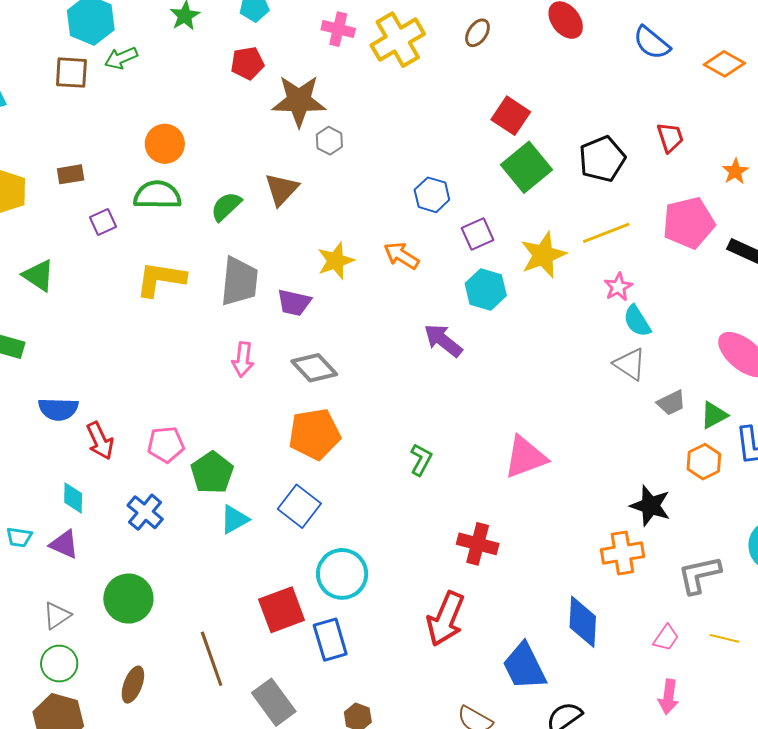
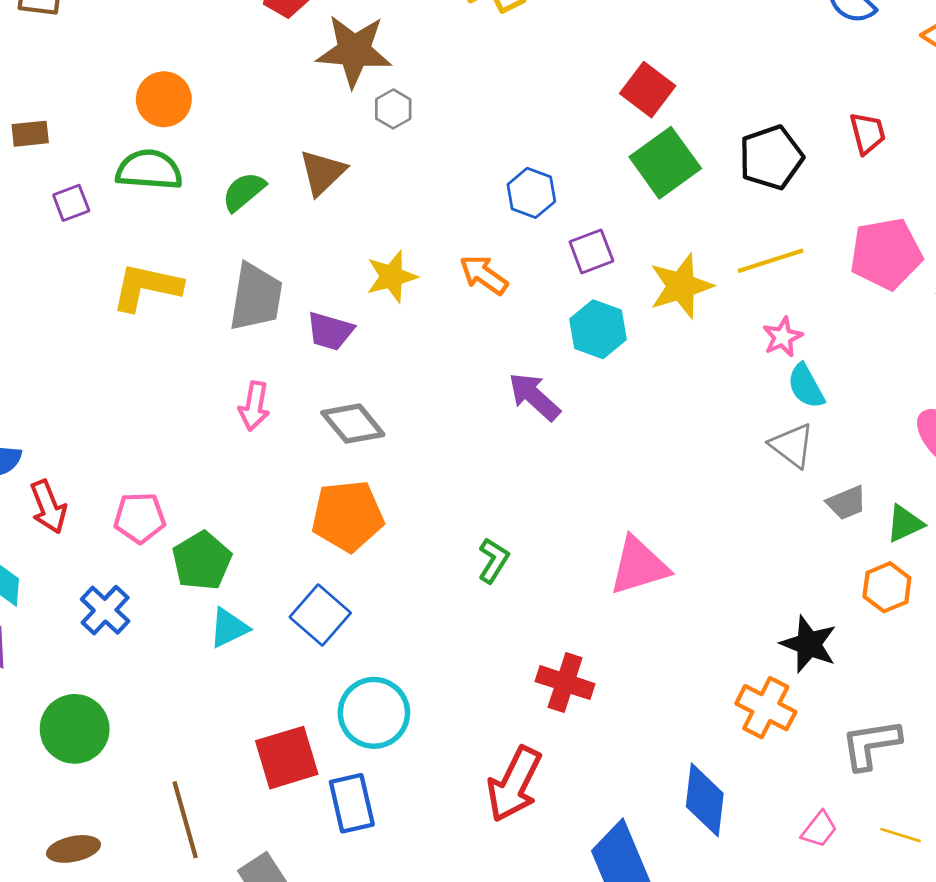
orange cross: (622, 553) -> (766, 708), turned 33
brown ellipse: (133, 685) -> (74, 849), turned 54

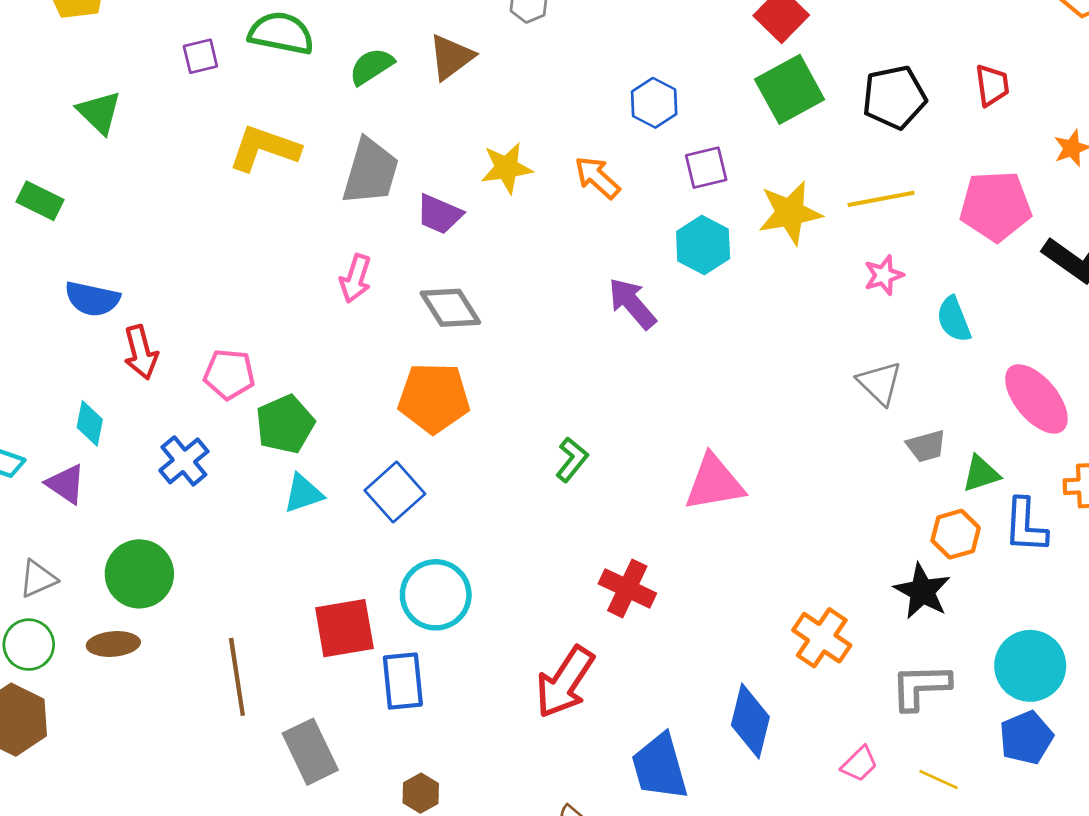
cyan semicircle: (806, 386) -> (954, 319), moved
black star: (809, 644) -> (922, 591), moved
brown ellipse: (74, 849) -> (113, 644), moved

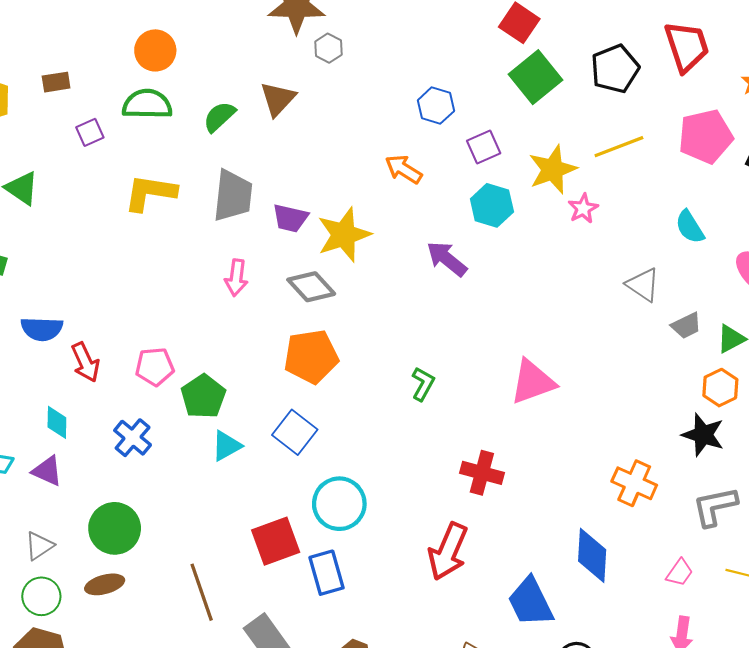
red trapezoid: (992, 85) -> (687, 46), size x1.6
yellow star: (507, 168) -> (344, 235), moved, size x1.4
pink star: (884, 275) -> (583, 208), moved

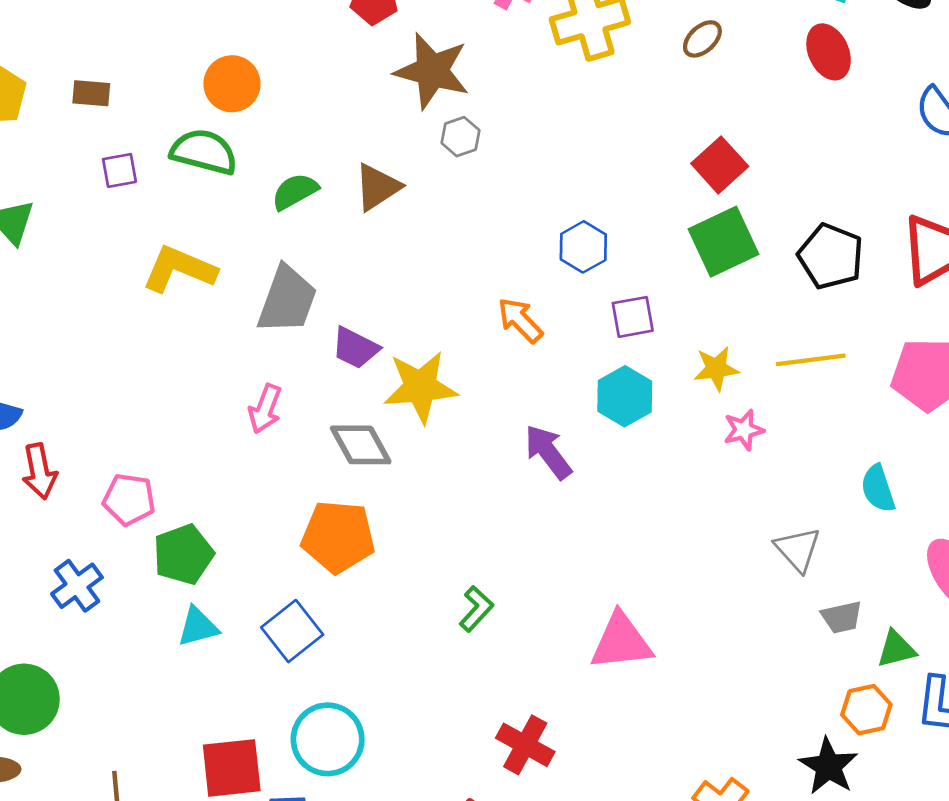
black pentagon: (615, 69) -> (831, 256), turned 30
yellow star: (553, 169) -> (716, 369), size x0.7

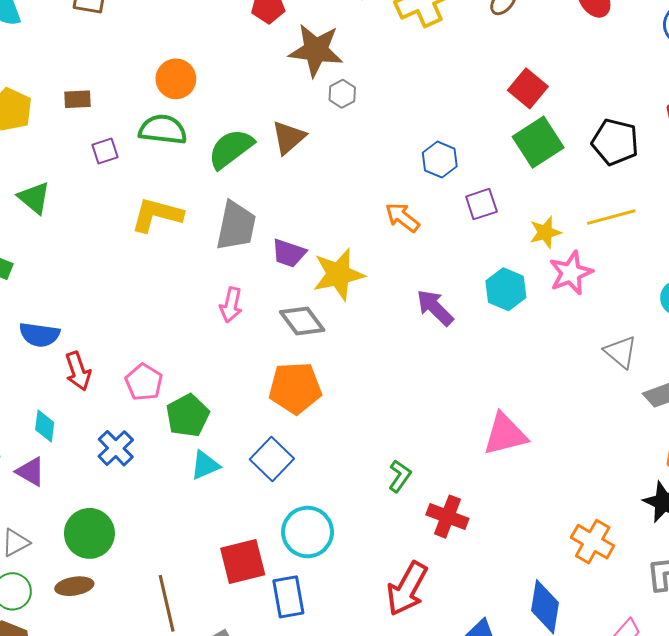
green semicircle: (295, 192) -> (231, 149), size x1.4
cyan hexagon: (625, 396) -> (506, 289), moved
pink star: (744, 430) -> (571, 273), size x1.5
pink pentagon: (129, 499) -> (144, 382), turned 30
green L-shape: (476, 609) -> (400, 476), moved

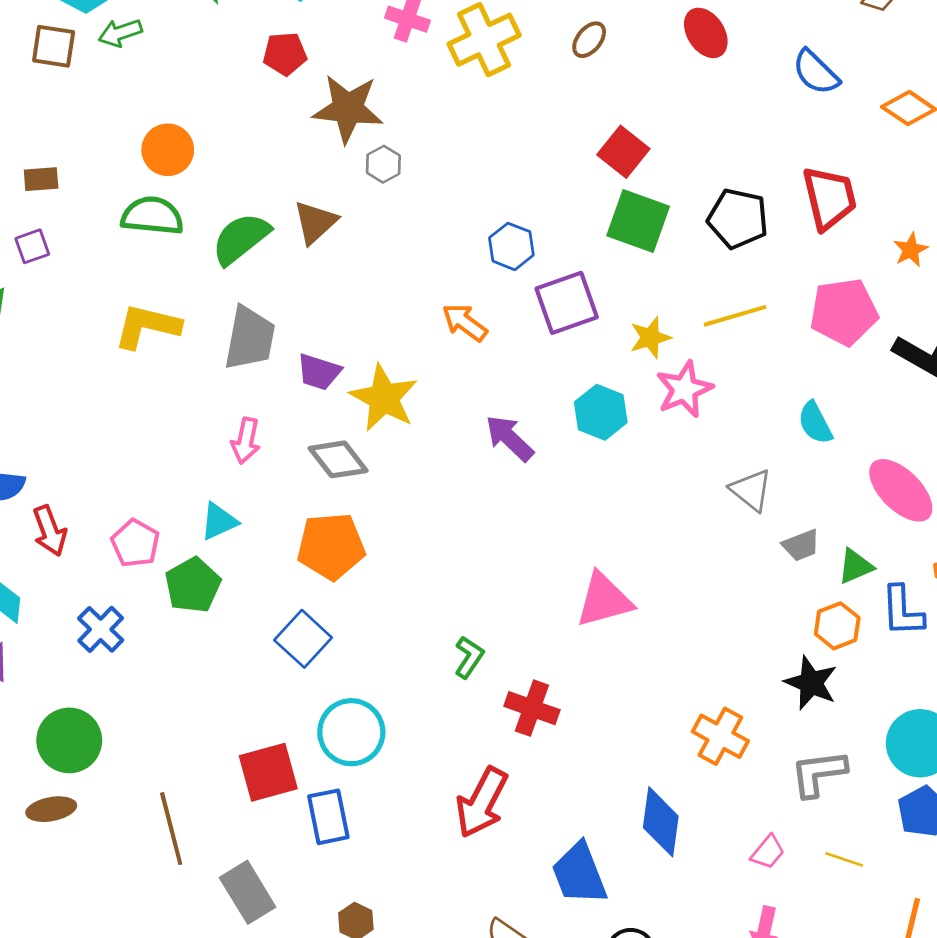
green square: (538, 142) -> (638, 221), turned -36
purple square: (105, 151) -> (32, 246), moved
purple square: (481, 204) -> (567, 303), size x1.5
yellow star: (339, 274) -> (384, 398), turned -30
cyan triangle: (205, 465) -> (219, 521), moved

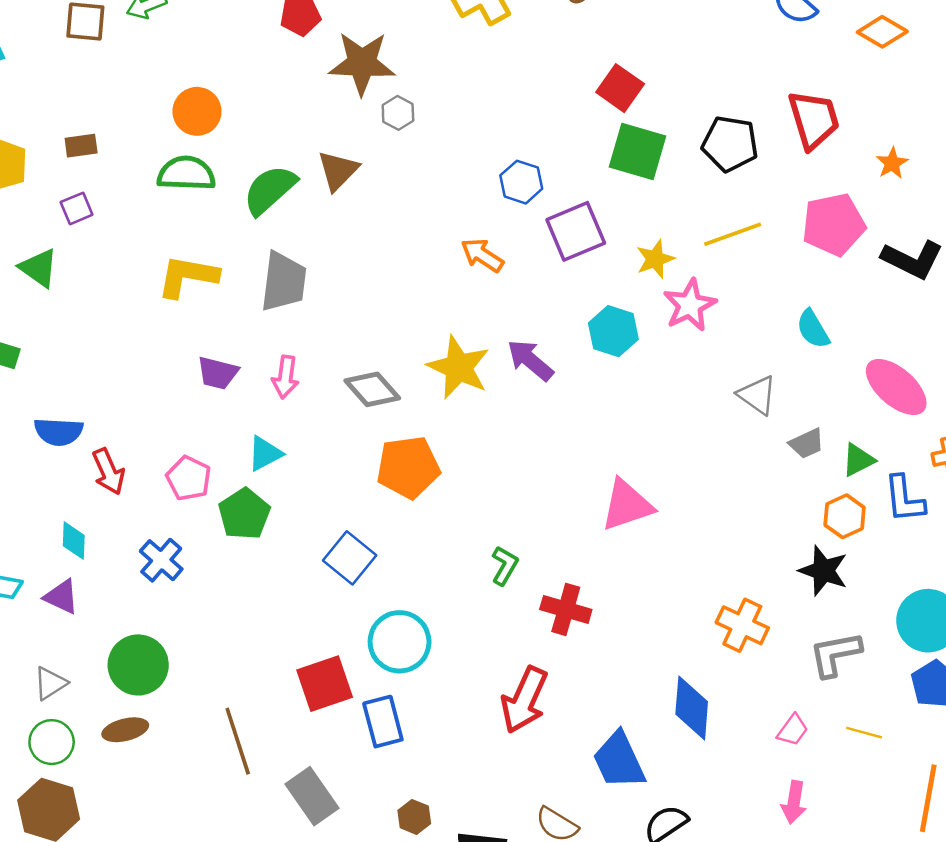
purple trapezoid: (319, 372) -> (218, 373), moved
yellow star: (384, 398) -> (459, 367), moved
orange pentagon: (331, 546) -> (408, 467), moved

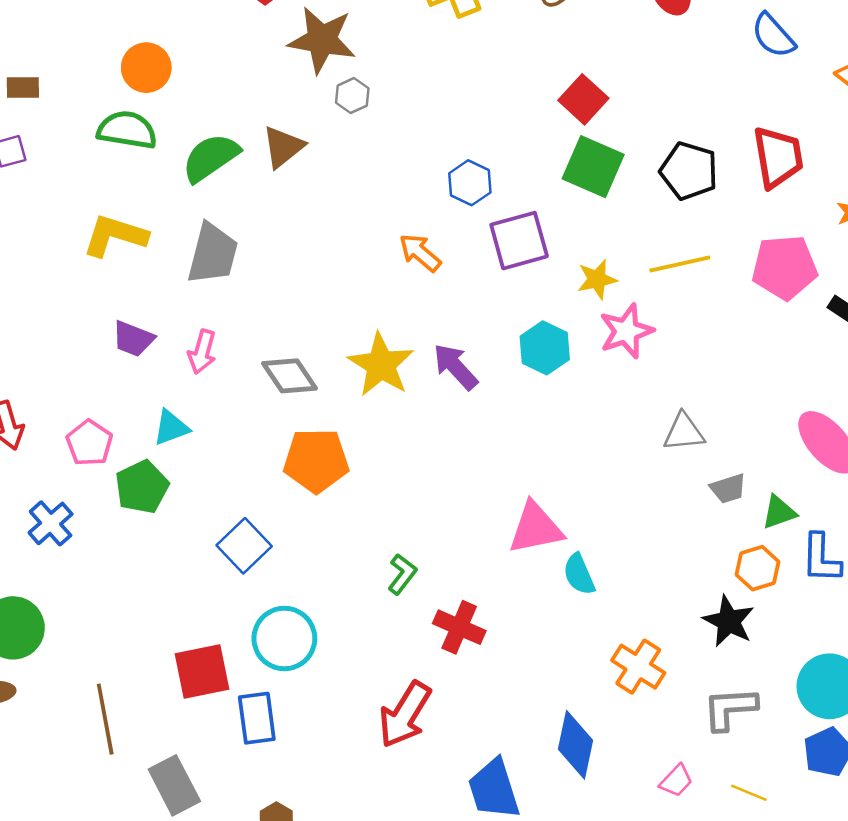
cyan semicircle: (813, 329) -> (579, 574), moved
gray triangle: (757, 395) -> (684, 432), turned -48

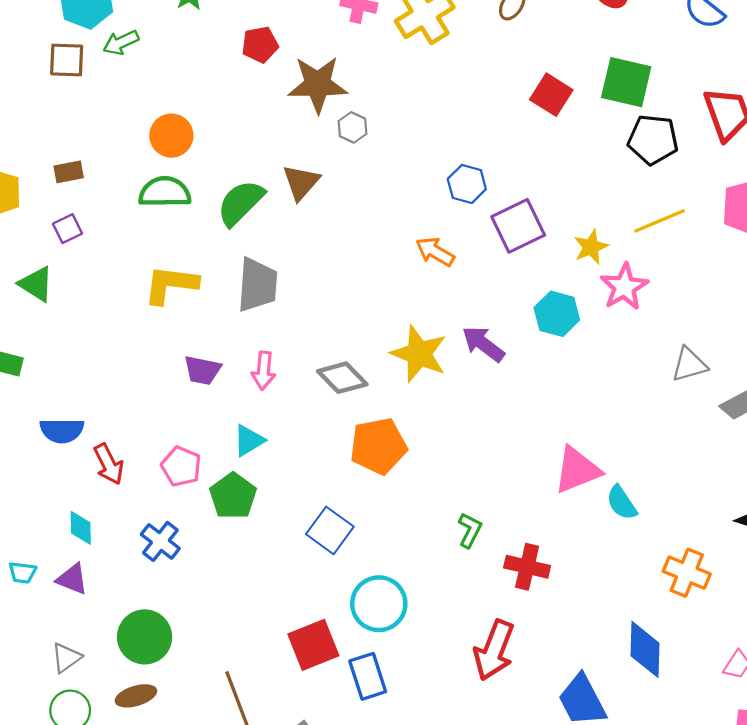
green square: (593, 167) -> (626, 82), moved

